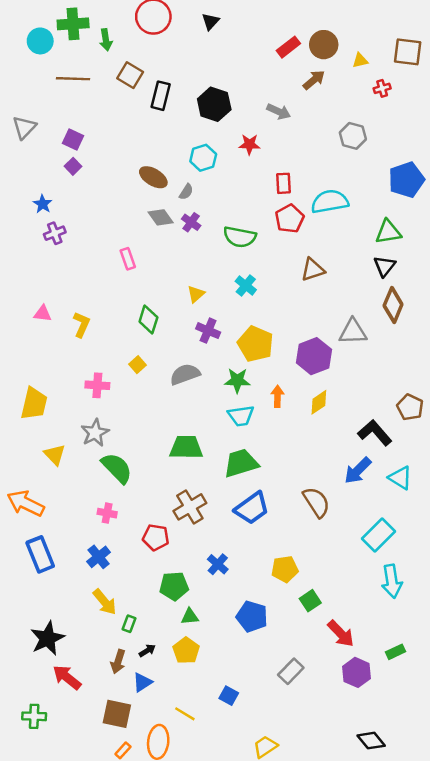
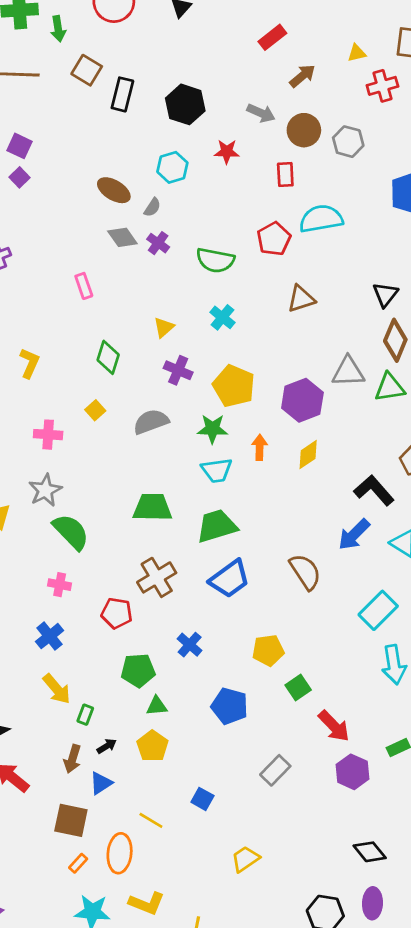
brown circle: (324, 45) -> (304, 130), moved
red cross: (382, 88) -> (382, 86), size x1.5
red rectangle: (284, 183) -> (285, 174), moved
green triangle: (388, 232) -> (390, 387), moved

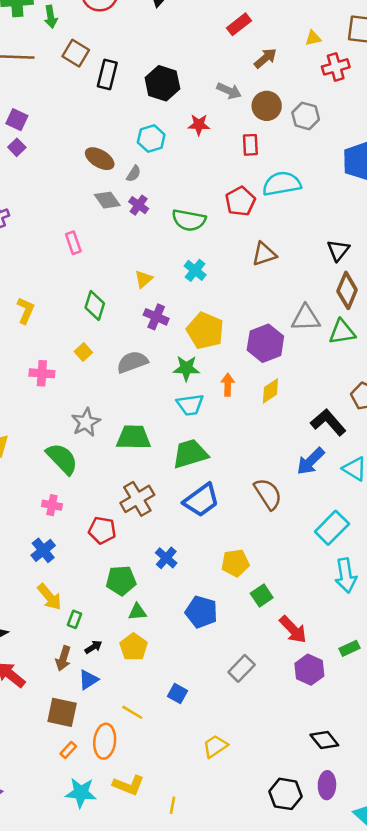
gray star: (45, 490) -> (86, 422), moved

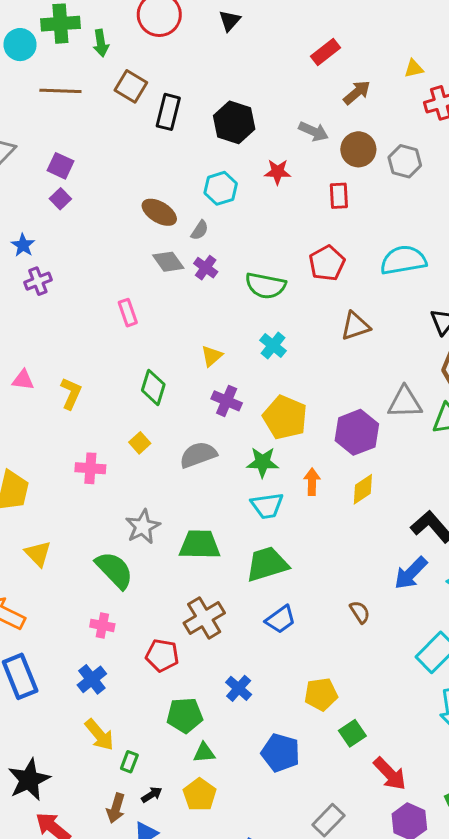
cyan semicircle: (282, 184) -> (403, 260), moved
brown semicircle: (268, 494) -> (360, 612), size x0.6
blue trapezoid: (201, 500) -> (281, 619), size x0.7

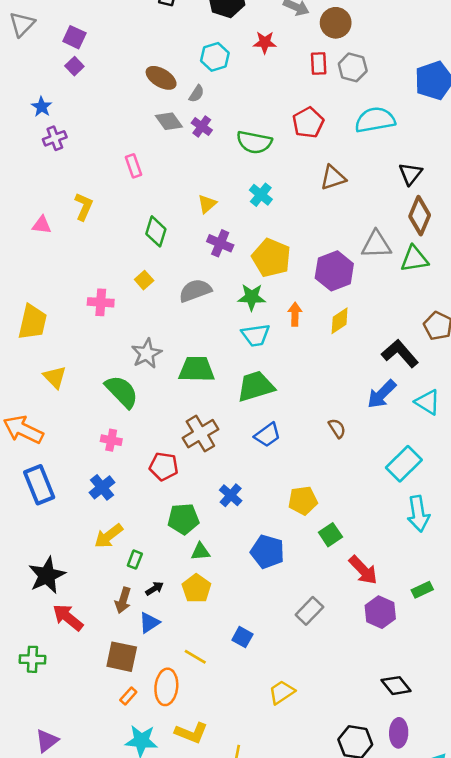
gray hexagon: (405, 161) -> (353, 67), moved
yellow L-shape: (71, 393) -> (84, 207), moved
yellow arrow: (99, 735) -> (109, 536), turned 92

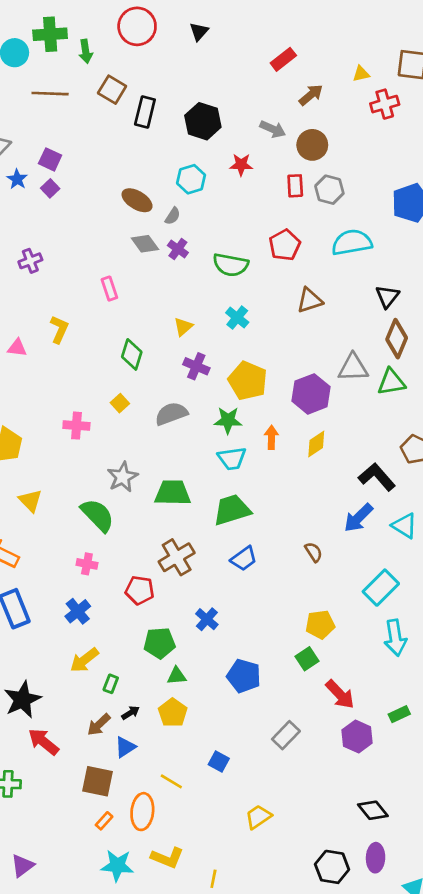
blue star: (42, 107) -> (17, 179), moved
yellow pentagon: (303, 501) -> (320, 624), moved
brown arrow: (123, 600) -> (99, 725), turned 30

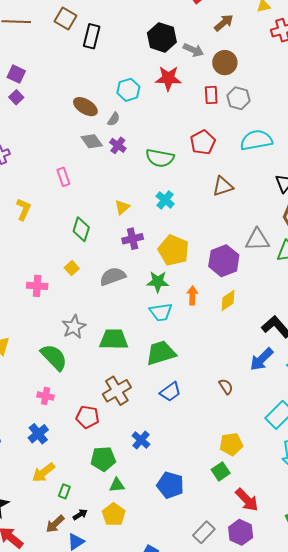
black hexagon: (203, 121) -> (162, 37), moved
red star: (241, 165) -> (168, 78), size x1.4
purple cross: (196, 366) -> (133, 239), turned -36
purple hexagon: (357, 736) -> (241, 532), moved

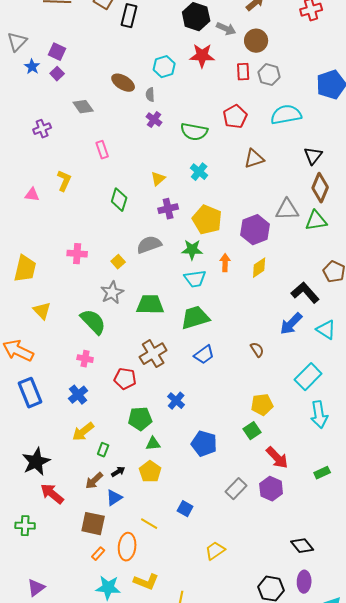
gray semicircle: (114, 119) -> (150, 95), turned 144
gray diamond: (92, 141) -> (83, 107), moved
yellow square: (72, 268) -> (118, 262), moved

